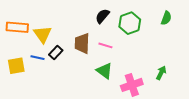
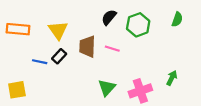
yellow triangle: (43, 34) -> (58, 30), moved
yellow square: (16, 66) -> (17, 90), moved
green triangle: (104, 71) -> (107, 88), moved, turned 36

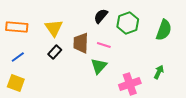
green semicircle: (177, 19) -> (164, 30), moved, size x1.5
blue line: (40, 62) -> (18, 57), moved, turned -48
green triangle: (107, 88) -> (99, 66), moved
yellow square: (17, 90) -> (16, 83), turned 30

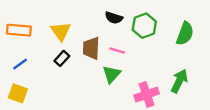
black semicircle: (101, 16) -> (114, 18), turned -112
green arrow: (159, 72) -> (179, 81), size x1.5

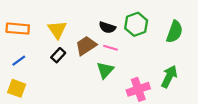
black semicircle: (114, 18) -> (107, 27), moved
brown trapezoid: (91, 48) -> (86, 46), turned 55

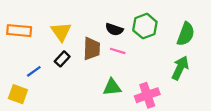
brown trapezoid: (86, 46) -> (92, 49), turned 125
blue line: (19, 61) -> (34, 71), moved
green triangle: (105, 70) -> (112, 87), moved, turned 42
green arrow: (169, 77) -> (180, 68), moved

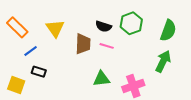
orange rectangle: (19, 31) -> (17, 27), turned 40
black rectangle: (62, 59) -> (39, 72), moved, turned 64
blue line: (34, 71) -> (31, 51), moved

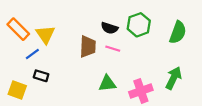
yellow triangle: (55, 28) -> (45, 35), moved
green arrow: (163, 61) -> (174, 78), moved

